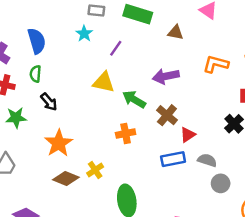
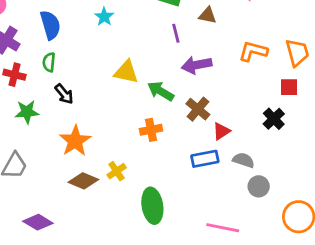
purple line: (116, 48) -> (176, 33), moved, turned -49

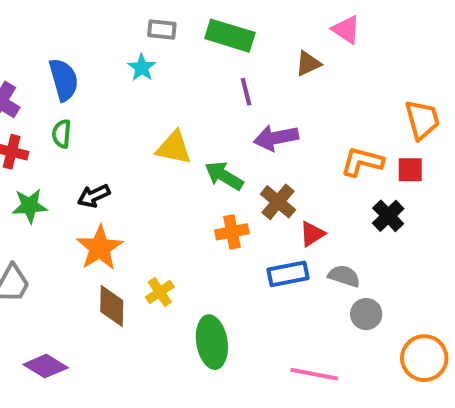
brown triangle: (208, 15) -> (308, 64), moved, turned -36
orange L-shape: (253, 51) -> (362, 162), moved
black arrow: (64, 94) -> (94, 196), moved, turned 105
orange cross: (151, 130) -> (232, 232), moved
brown diamond: (83, 181) -> (112, 306), turned 68

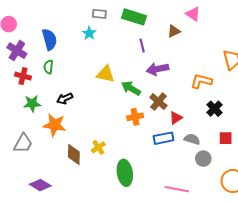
red square: (410, 170) -> (226, 138), moved
orange star: (100, 248) -> (55, 125), moved, turned -30

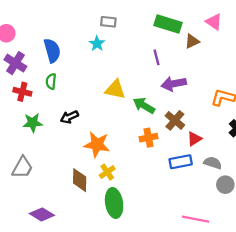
green rectangle: (134, 17) -> (168, 24), moved
orange star: (55, 125) -> (97, 144), moved
green ellipse: (125, 173) -> (114, 203), moved

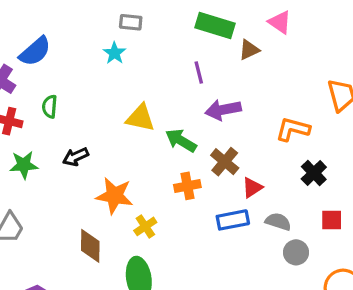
blue semicircle: (52, 50) -> (35, 51), moved, turned 65
yellow cross: (107, 172) -> (145, 226), moved

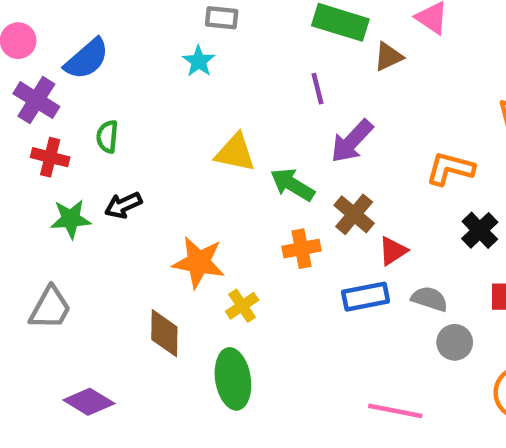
purple arrow: (223, 110) -> (352, 141), turned -36
black arrow: (76, 157) -> (123, 205), moved

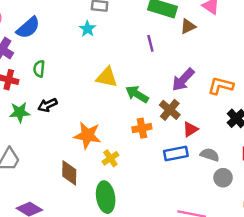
purple arrow: (352, 141) -> (183, 80), moved

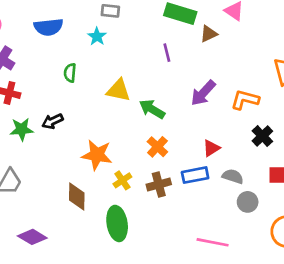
blue semicircle: (28, 28) -> (48, 27), moved, turned 35
green semicircle: (39, 69) -> (70, 73), moved
brown cross: (170, 110) -> (159, 184), moved, turned 35
orange cross: (142, 128) -> (157, 147), turned -36

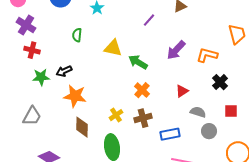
purple line: (167, 53) -> (149, 20), turned 56
orange star: (97, 155) -> (75, 96), moved
blue rectangle: (195, 175) -> (170, 134), moved

